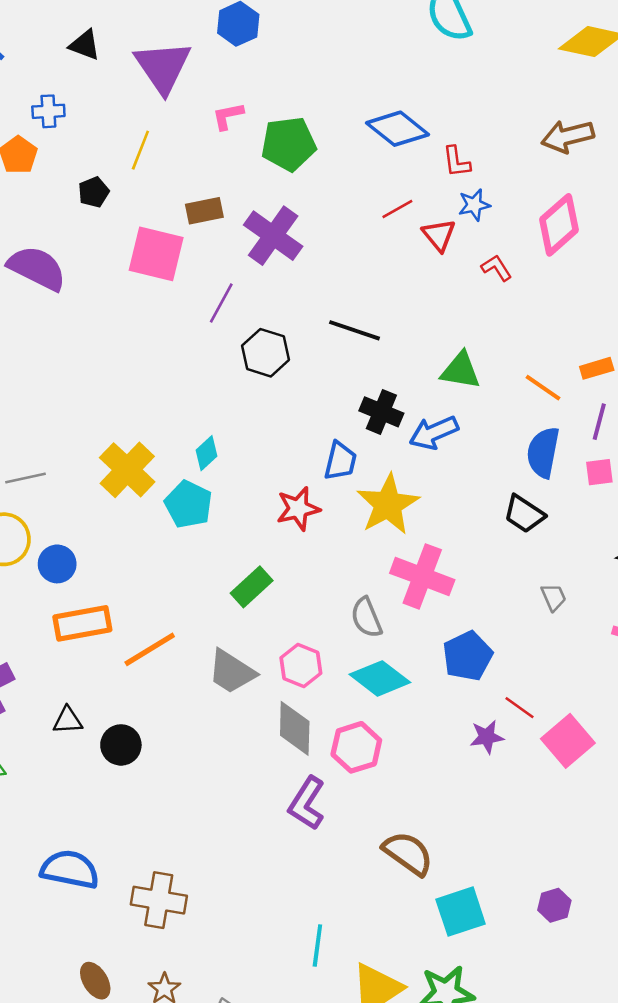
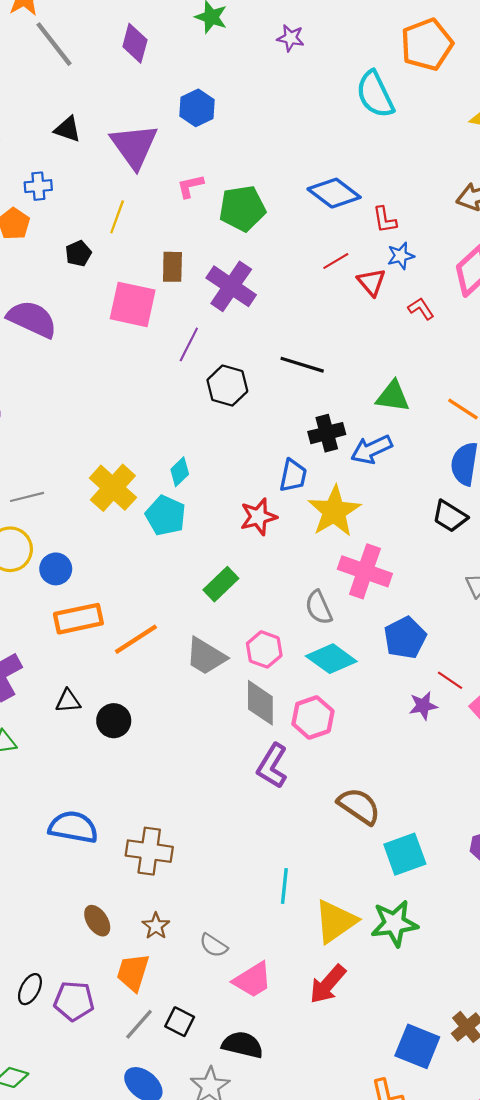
brown rectangle: (204, 211) -> (172, 267), turned -76
black cross: (381, 412) -> (327, 433), turned -36

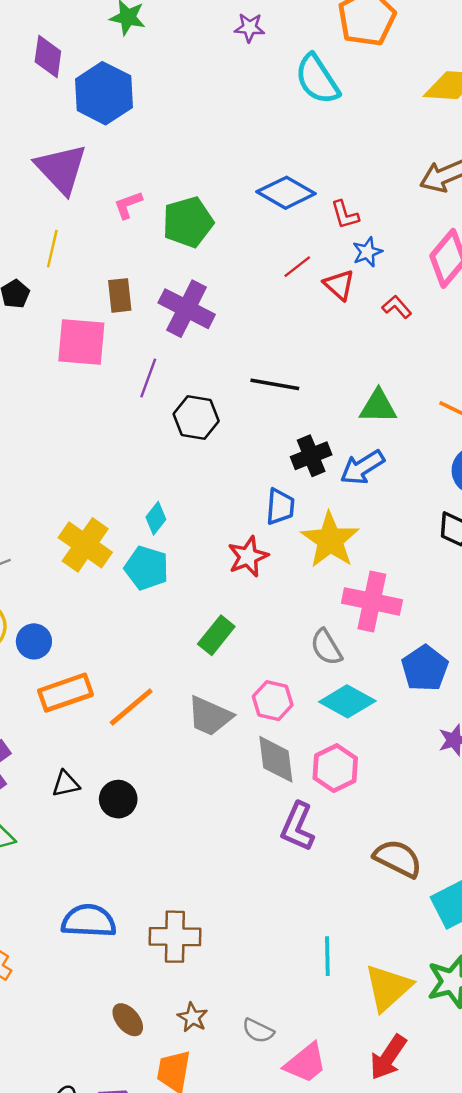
purple star: (291, 38) -> (249, 28), moved
blue hexagon: (197, 108) -> (104, 93), moved, size x1.5

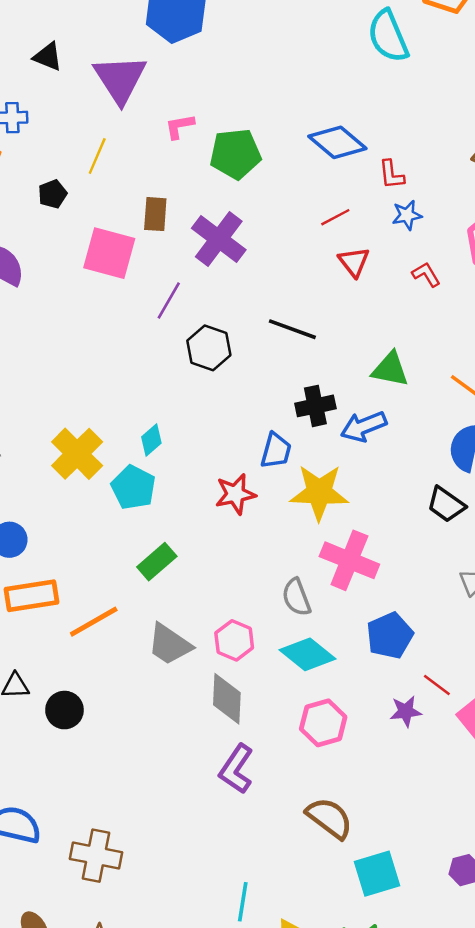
red triangle: (339, 285) -> (354, 262), moved
yellow star: (330, 540) -> (319, 492), turned 30
green rectangle: (216, 635) -> (157, 562), moved
pink hexagon: (335, 768) -> (323, 723), moved

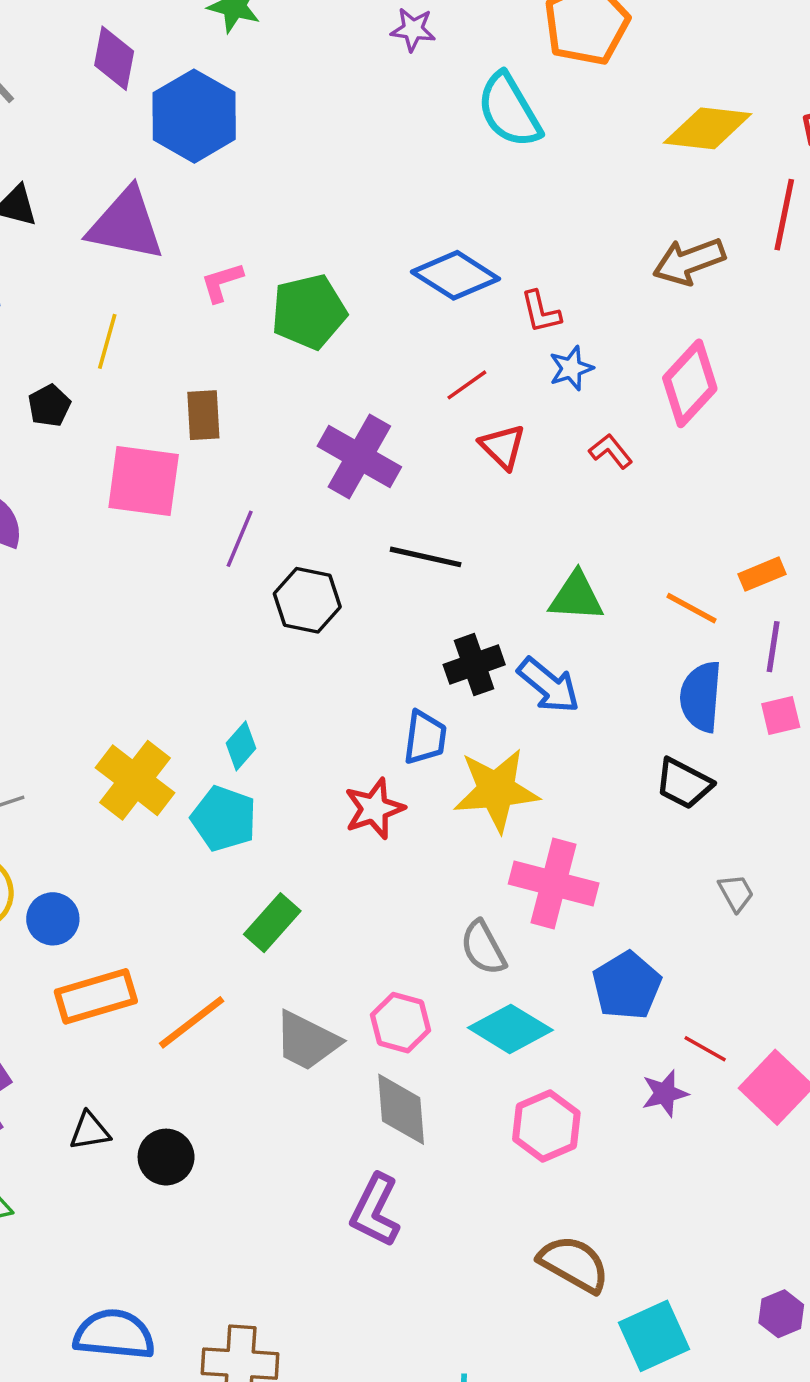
purple triangle: (120, 79) -> (126, 224), turned -38
purple cross: (219, 239) -> (359, 457), moved
blue arrow: (364, 426) -> (549, 685), turned -111
purple L-shape: (236, 769) -> (375, 1210), moved

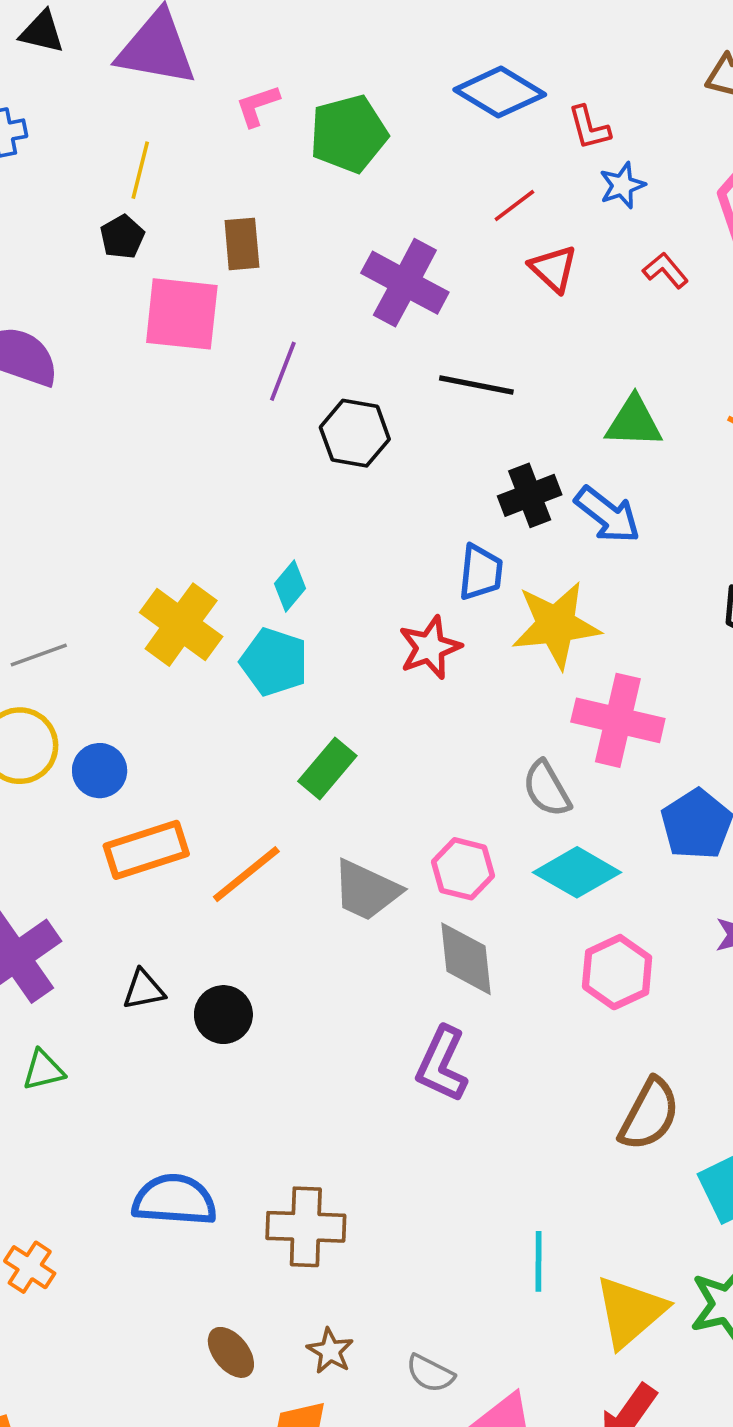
black pentagon: (49, 406) -> (122, 237), moved
brown semicircle: (574, 1264) -> (649, 1114), turned 90

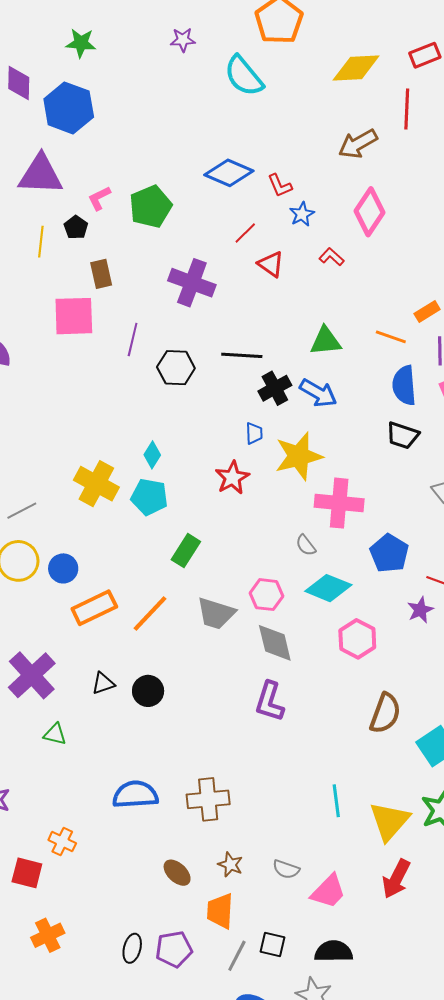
black pentagon: (122, 237) -> (76, 227), moved
black line: (476, 385) -> (242, 355), moved
blue trapezoid: (481, 572) -> (254, 433), size x0.7
gray semicircle: (547, 789) -> (306, 545), size x0.7
green triangle: (43, 1070) -> (55, 734), turned 35

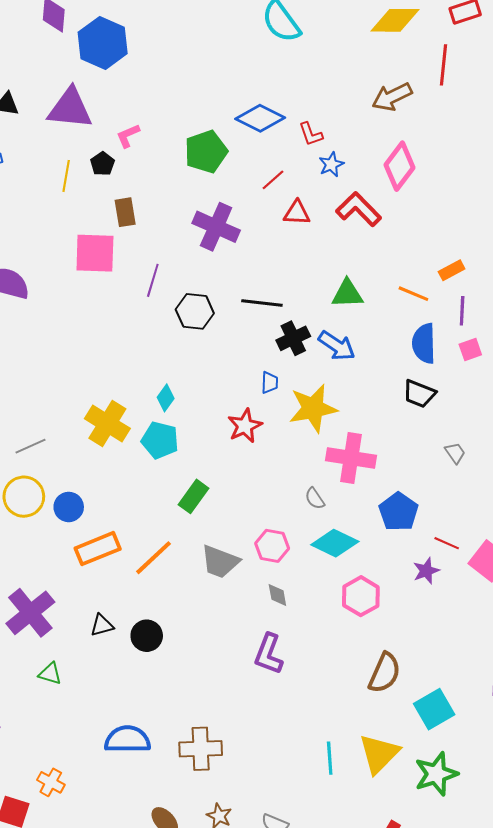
green pentagon: (150, 207) -> (206, 152), moved
red L-shape: (332, 257) -> (359, 209), size x1.8
red triangle: (271, 264) -> (297, 213), turned -36
gray diamond: (275, 643) -> (277, 595), size x0.6
yellow triangle: (389, 821) -> (379, 754), moved

